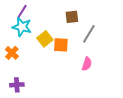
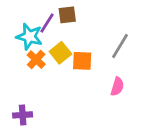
purple line: (22, 12) -> (47, 23), moved
brown square: (72, 17) -> (67, 15), moved
orange cross: (12, 53) -> (36, 60), moved

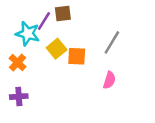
orange cross: (36, 60) -> (18, 63), moved
purple cross: (23, 115) -> (19, 97), moved

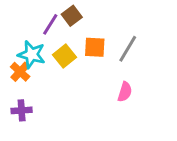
brown square: (63, 13) -> (72, 16), turned -30
cyan star: (28, 34) -> (32, 54), moved
orange square: (77, 56) -> (95, 47), moved

